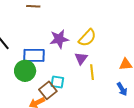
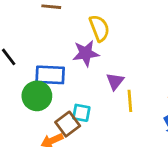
yellow semicircle: (87, 38) -> (99, 28), moved, turned -66

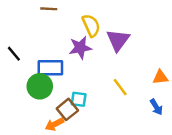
purple triangle: (115, 81) -> (118, 40), moved, size x1.5
yellow line: (130, 101) -> (120, 87), turned -30

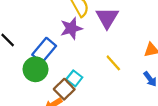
blue rectangle: (50, 68) -> (44, 50), turned -45
cyan square: (79, 99) -> (74, 78), turned 35

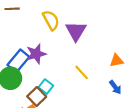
purple star: (71, 28) -> (36, 54), moved

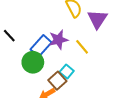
yellow line: (82, 72) -> (82, 47), moved

